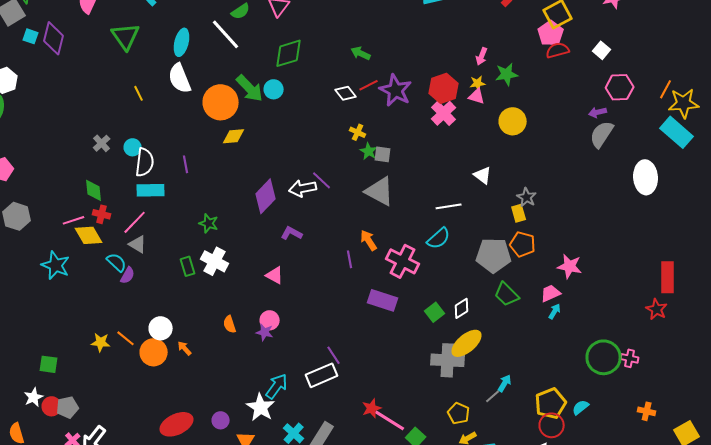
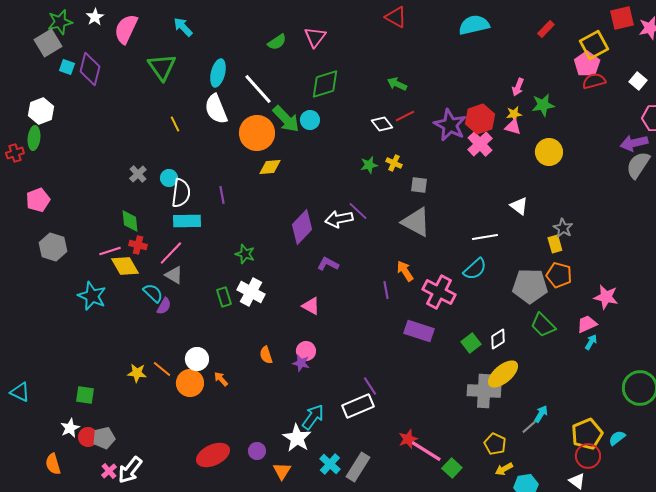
white line: (226, 34) -> (258, 89), moved
purple star: (396, 90) -> (450, 125), moved
purple arrow: (598, 112) -> (634, 143), size x1.5
green star: (369, 151) -> (369, 165), moved, turned 30

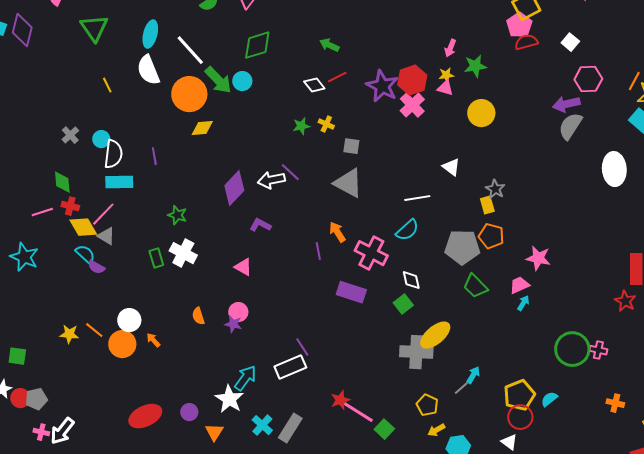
yellow diamond: (125, 266) -> (83, 227), moved
purple semicircle: (164, 306) -> (96, 267), turned 90
white diamond: (498, 339) -> (411, 280), moved, turned -70
pink cross: (109, 471) -> (41, 432), turned -35

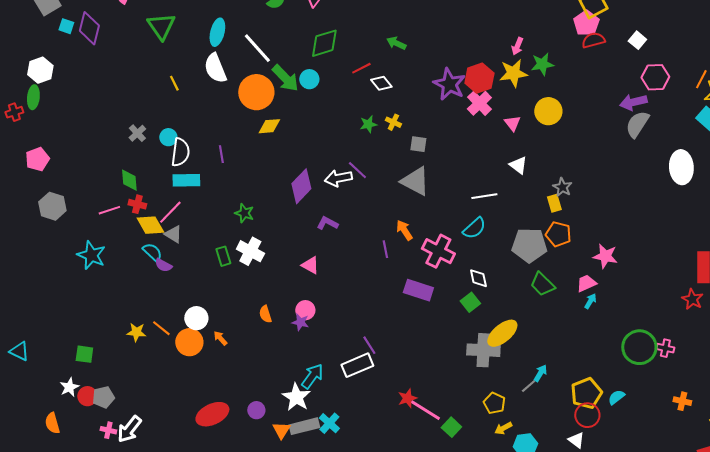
yellow star: (446, 75) -> (513, 73), size x1.8
red line: (337, 77) -> (361, 68), moved
pink triangle: (445, 88) -> (512, 123), moved, turned 36
gray rectangle: (290, 428) -> (304, 426), moved, turned 44

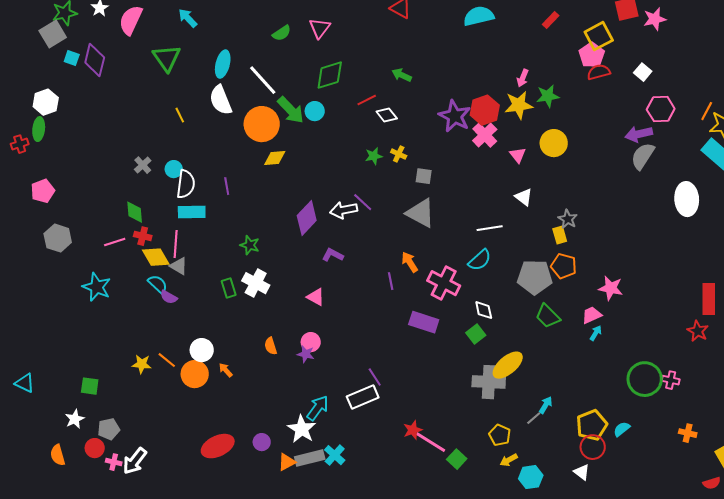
pink line: (170, 212) -> (176, 244), turned -40
red circle: (87, 396) -> (95, 448), moved
orange triangle: (281, 430) -> (287, 462), turned 30

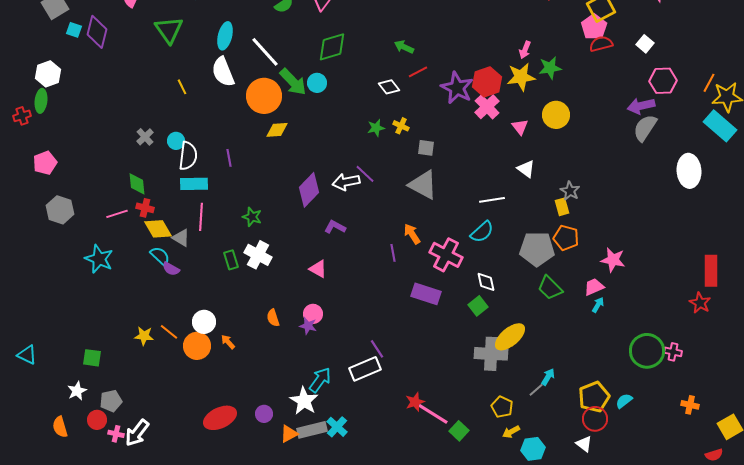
red line: (367, 100) -> (418, 72), moved
pink line: (176, 244) -> (201, 217), moved

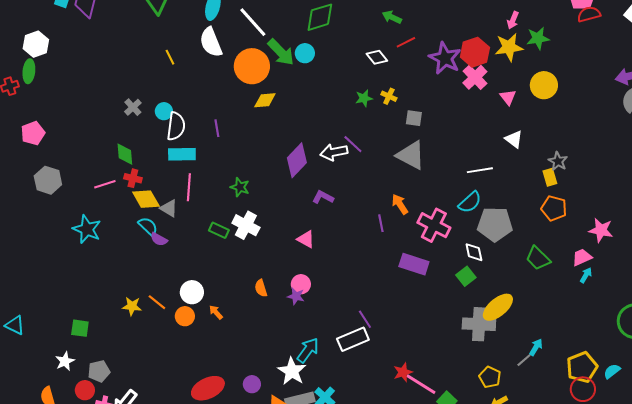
gray pentagon: (537, 249) -> (495, 224), moved
green rectangle: (231, 260) -> (219, 230), turned -48
orange circle: (197, 346) -> (185, 316), size x0.7

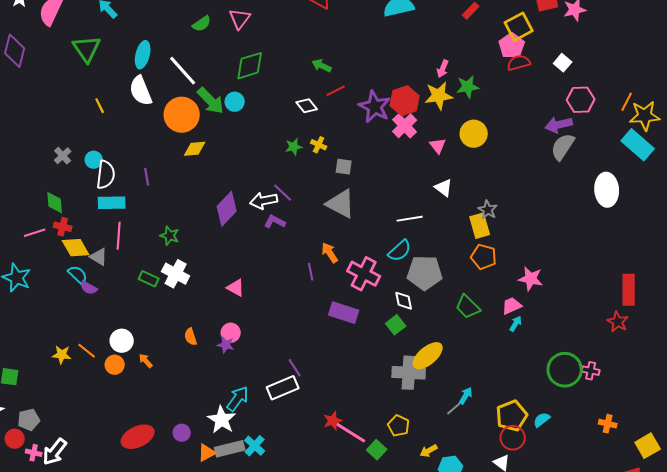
yellow rectangle: (550, 177) -> (480, 226), size x1.4
purple L-shape: (323, 197) -> (275, 222), moved
yellow pentagon: (490, 377) -> (399, 426), moved

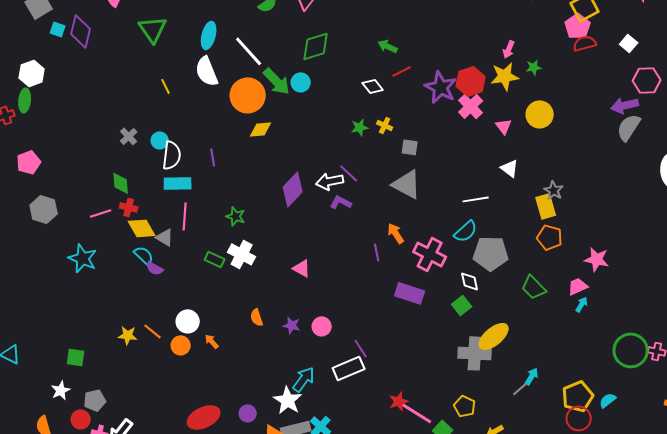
green star: (468, 87) -> (534, 67), size x0.7
pink circle: (231, 333) -> (322, 326), moved

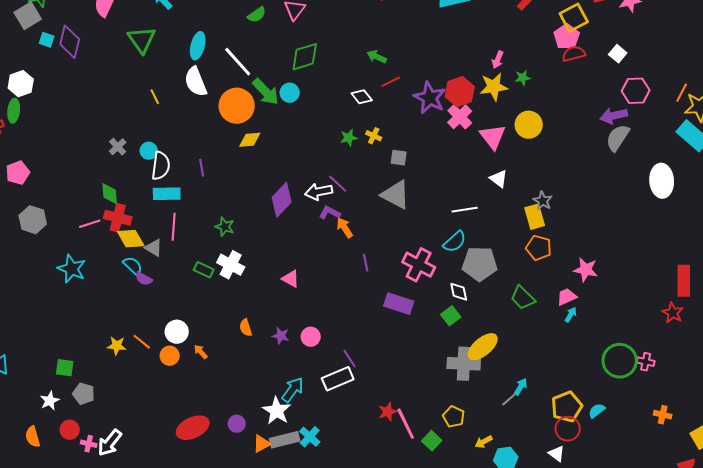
pink triangle: (504, 126) -> (493, 137), size x1.6
red cross: (129, 207) -> (118, 218), size x1.5
orange arrow: (396, 233) -> (345, 228), moved
gray pentagon: (95, 400) -> (84, 394), moved, turned 30
pink line: (417, 413) -> (406, 424), turned 32

